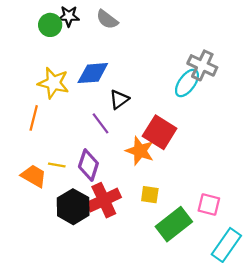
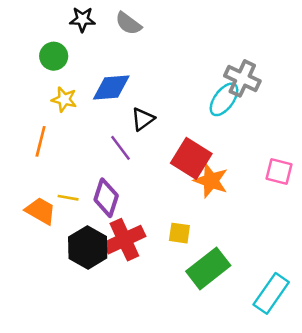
green circle: (50, 25) -> (54, 56), moved
yellow star: (53, 83) -> (64, 99), size x0.7
orange star: (140, 151) -> (211, 181), moved
pink square: (209, 204) -> (279, 171), moved

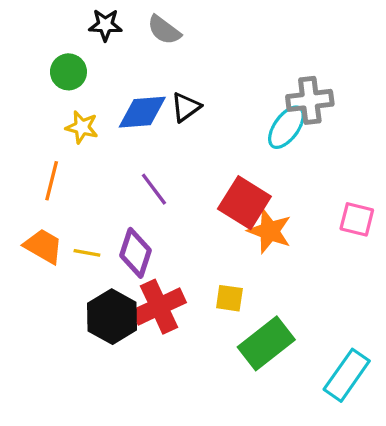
gray cross: (242, 78) -> (310, 100), turned -32
black triangle: (143, 119) -> (186, 107), moved
orange trapezoid: (41, 211) -> (43, 246), moved

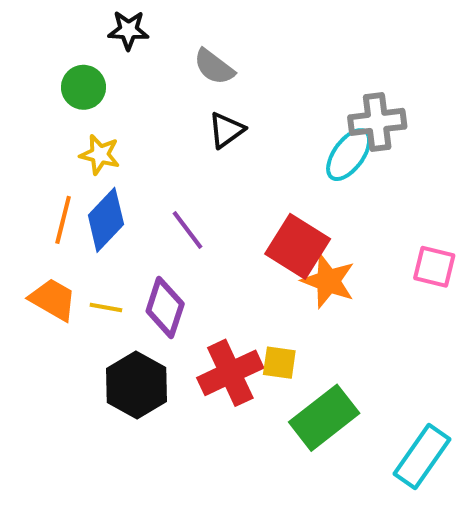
gray semicircle: (164, 30) -> (214, 67), moved
blue diamond: (142, 112) -> (106, 220), moved, turned -42
red cross: (159, 307) -> (230, 373), moved

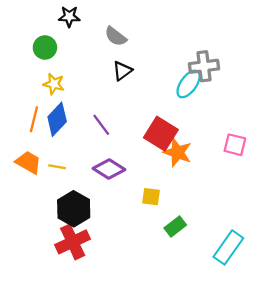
purple diamond: (165, 308) -> (109, 169), moved, turned -76
red cross: (230, 373) -> (73, 242), moved
green rectangle: (324, 418) -> (175, 226), size x0.6

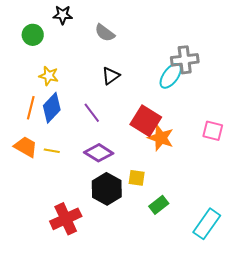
green circle: (45, 47) -> (33, 35), moved
black triangle: (122, 71) -> (111, 76), moved
black hexagon: (74, 209) -> (107, 189), moved

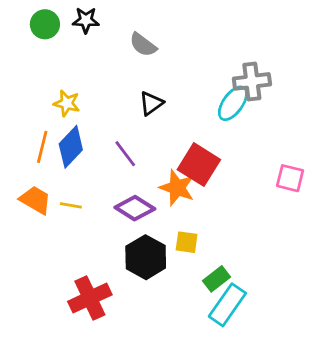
green circle: (33, 35) -> (45, 24), moved
orange star: (161, 138) -> (177, 188), moved
cyan rectangle: (207, 224) -> (227, 305), moved

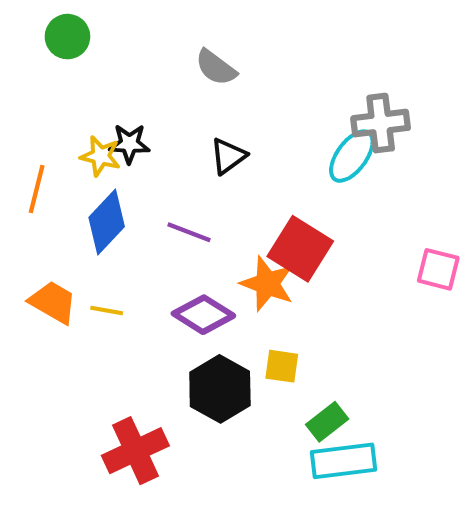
black star: (86, 20) -> (129, 144), moved
orange line: (42, 147) -> (37, 189), moved
purple line: (125, 154) -> (189, 232), turned -32
cyan rectangle: (227, 305) -> (344, 461), turned 48

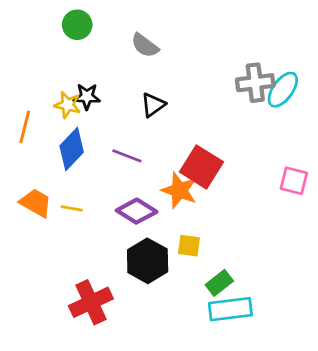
green circle: (67, 37) -> (77, 25), moved
cyan ellipse: (352, 156) -> (283, 90), moved

